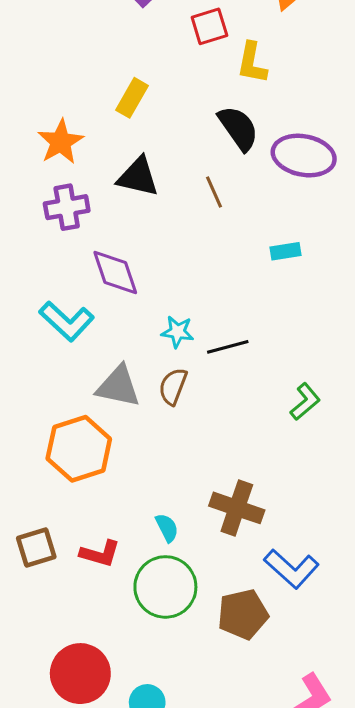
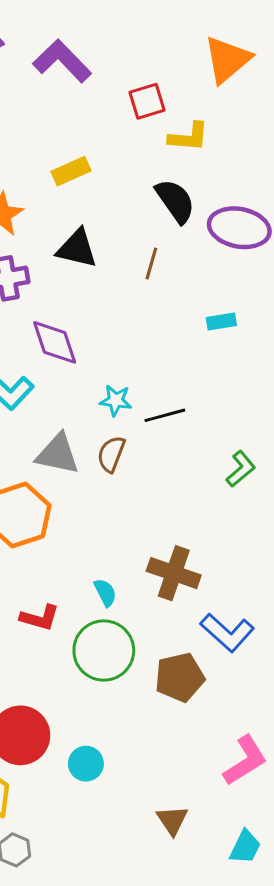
yellow L-shape: (252, 63) -> (189, 137), turned -96
yellow rectangle: (132, 98) -> (71, 171), turned 36
brown line: (214, 192) -> (151, 263), turned 40

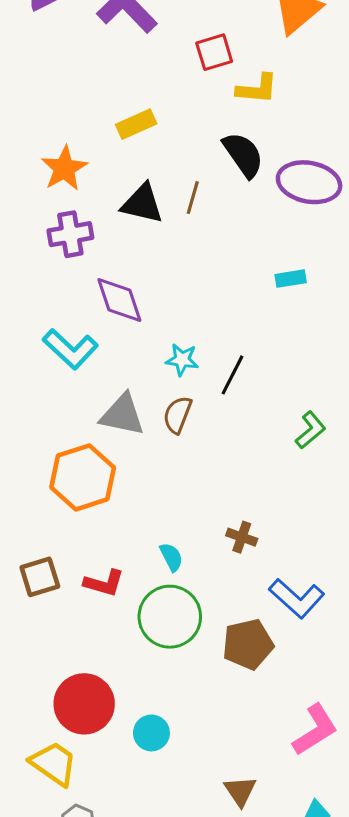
brown line: (151, 263) -> (193, 198), moved
black line: (165, 415) -> (233, 375), turned -48
brown cross: (174, 573) -> (242, 537), size x0.6

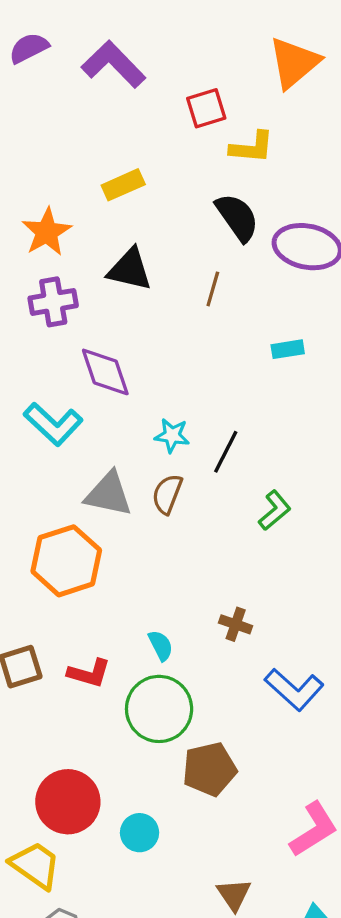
brown line: (193, 198) -> (213, 289), moved
green L-shape: (311, 430) -> (275, 510), moved
brown pentagon: (248, 644) -> (210, 769), moved

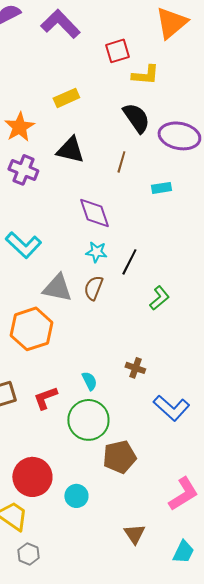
purple cross: (53, 302) -> (23, 170), turned 32
cyan rectangle: (288, 349) -> (161, 188), moved
purple diamond: (105, 372) -> (94, 213), moved
red L-shape: (89, 673) -> (45, 398), turned 144

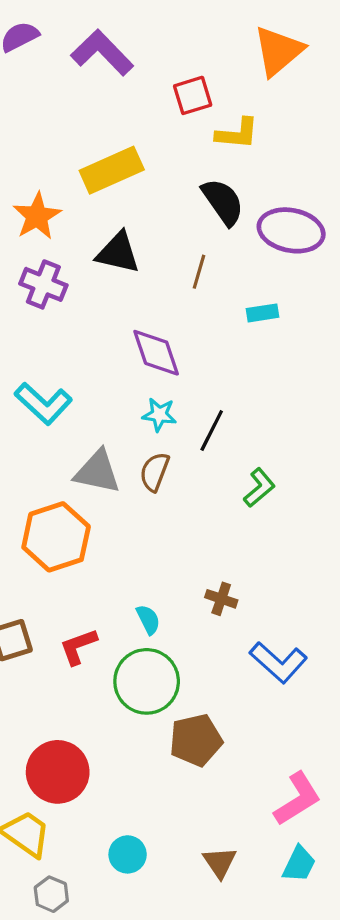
yellow rectangle: (66, 98) -> (112, 170), size x1.5
cyan circle: (76, 496) -> (128, 854), moved
cyan trapezoid: (183, 552) -> (299, 864), moved

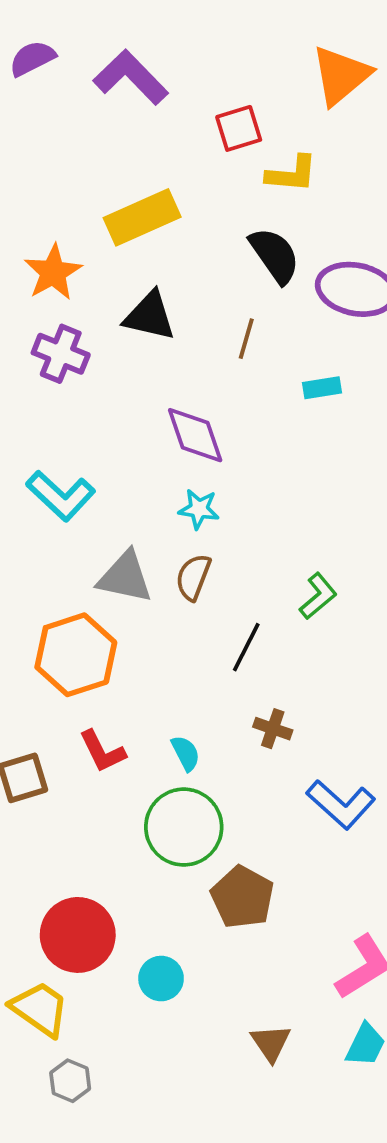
black line: (212, 430) -> (246, 647), moved
red L-shape: (78, 646) -> (102, 751), moved, turned -96
brown pentagon: (196, 740) -> (242, 897), turned -30
cyan circle: (128, 854) -> (161, 979), moved

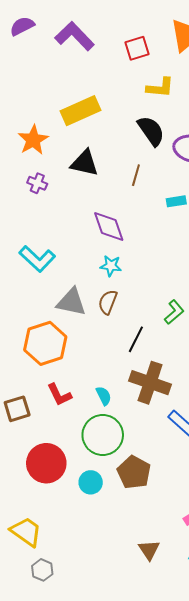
red square: (239, 128) -> (137, 48), moved
purple cross: (61, 354) -> (37, 183), size x0.7
brown cross: (273, 729) -> (150, 383), size x2.0
red circle: (78, 935) -> (46, 463), moved
cyan circle: (161, 979) -> (91, 482), moved

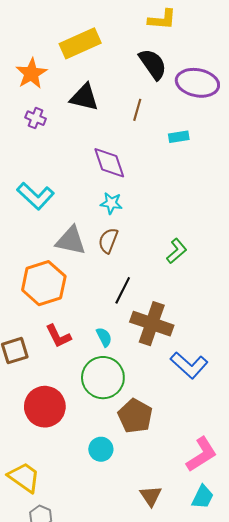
black line: (136, 339) -> (123, 290), moved
cyan circle: (91, 482) -> (101, 449), moved

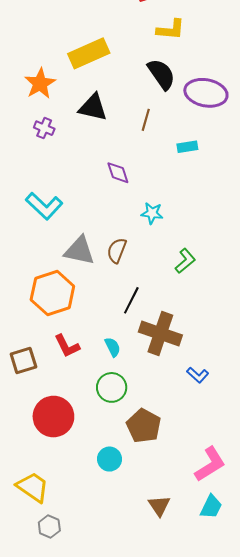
purple diamond: (109, 163) -> (118, 173), size x0.7
cyan star: (111, 203) -> (152, 213), moved
blue L-shape: (189, 365) -> (198, 375), size x0.6
green circle: (103, 378) -> (112, 387), size x0.7

